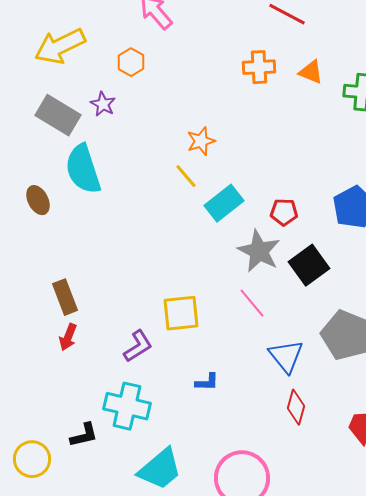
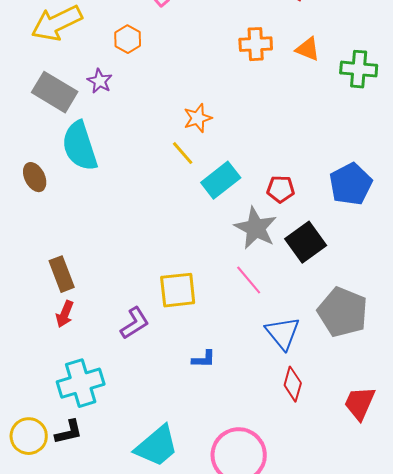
cyan cross: (127, 406) -> (81, 383), moved, turned -30
black L-shape: (84, 435) -> (69, 432), moved

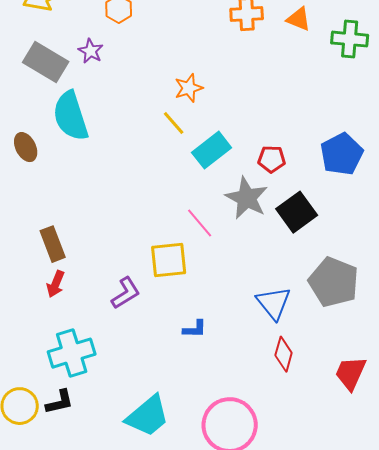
pink line: (249, 280) -> (200, 223), moved

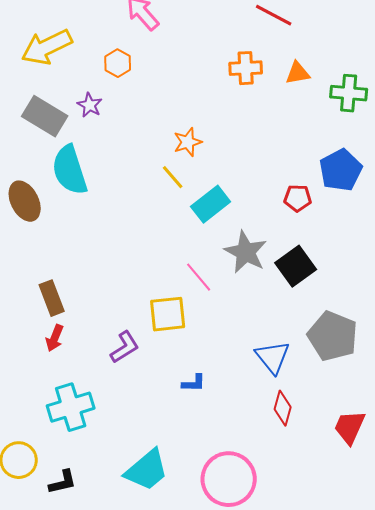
orange triangle: (299, 19) -> (298, 73), turned -32
brown ellipse: (26, 147) -> (25, 201), size x1.4
blue pentagon: (342, 154) -> (341, 170), moved
red pentagon: (272, 159) -> (298, 198), moved
black L-shape: (60, 402) -> (63, 482), moved

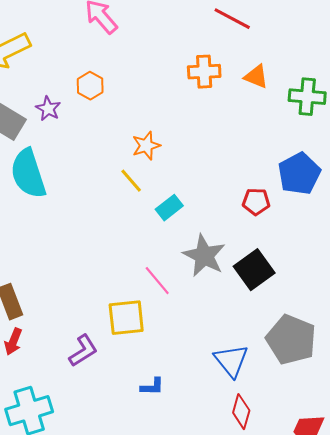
orange hexagon: (118, 63) -> (90, 86), moved
orange triangle: (298, 73) -> (256, 77), turned 32
cyan rectangle: (211, 204) -> (169, 208), size x0.7

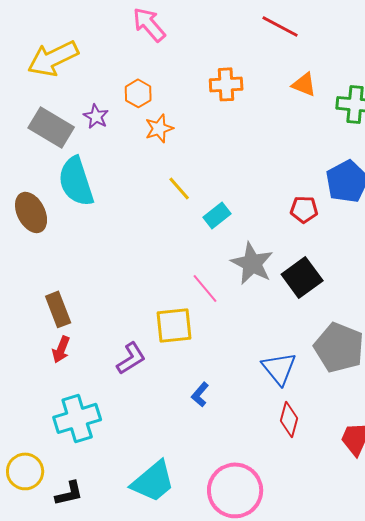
orange cross: (204, 72) -> (226, 84), moved
orange star: (146, 146) -> (159, 128), moved
blue L-shape: (152, 387) -> (200, 394), turned 130

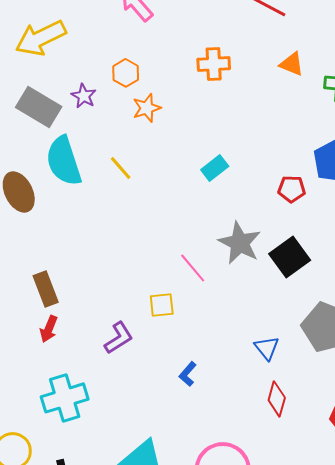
yellow line: (179, 188) -> (121, 168), moved
cyan rectangle: (217, 215) -> (215, 168), moved
yellow square: (174, 325) -> (162, 305), size x0.7
blue triangle: (279, 368) -> (267, 348), size x0.7

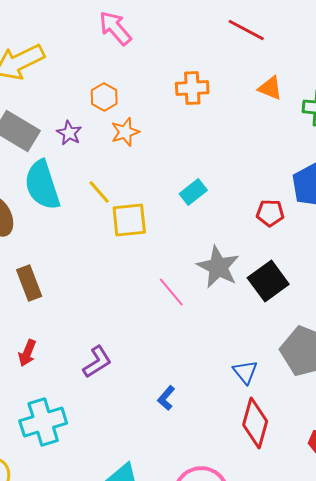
purple star: (84, 96) -> (69, 133), moved
brown rectangle: (46, 289) -> (29, 283), moved
yellow square: (162, 305) -> (129, 220), moved, size x1.4
red diamond: (277, 399) -> (255, 423), size x1.4

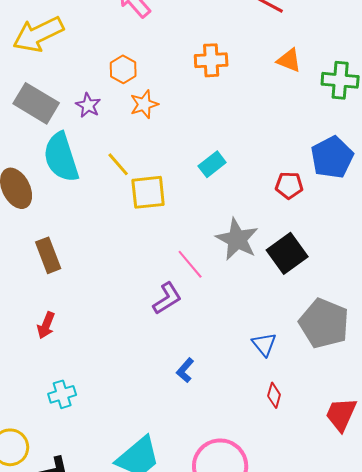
purple L-shape: (97, 362) -> (167, 298), moved
cyan cross: (43, 422) -> (62, 394), size x0.6
red diamond: (255, 423) -> (274, 395), size x0.5

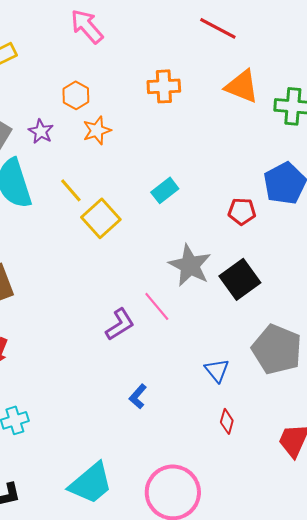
orange triangle: (289, 60) -> (242, 86), size x1.4
yellow square: (148, 192) -> (101, 218), turned -36
pink line: (190, 264) -> (157, 306), moved

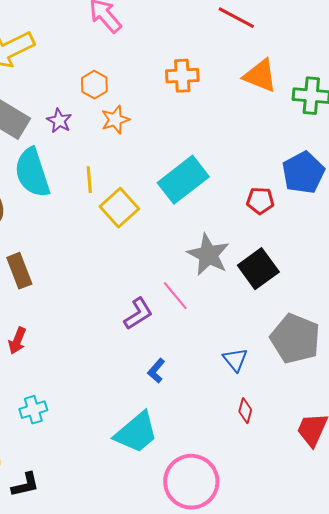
yellow line: (71, 190) -> (89, 180), turned 36
cyan rectangle: (165, 190) -> (183, 180), size x1.8
blue L-shape: (138, 396) -> (156, 371), moved
cyan trapezoid: (91, 483) -> (136, 433), moved

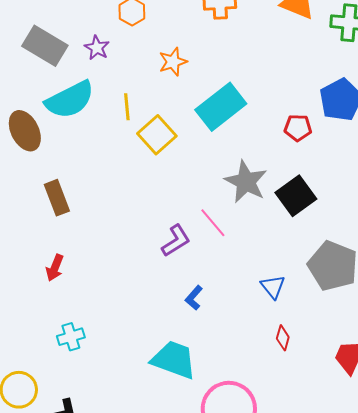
orange star: (115, 120) -> (173, 62), moved
cyan semicircle: (32, 173) -> (70, 100), turned -99
cyan trapezoid: (136, 433) -> (174, 360), turned -120

